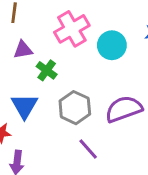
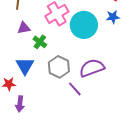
cyan circle: (112, 45) -> (84, 25), size x1.4
purple line: (88, 149) -> (75, 89), moved

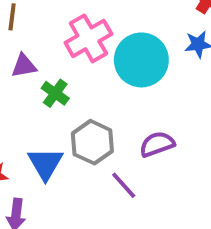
blue triangle: (25, 66) -> (45, 164), moved
purple semicircle: (92, 68) -> (157, 144), size x0.7

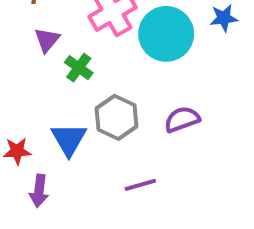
purple triangle: (24, 66) -> (47, 40), turned -40
purple line: (124, 185) -> (140, 185), moved, turned -64

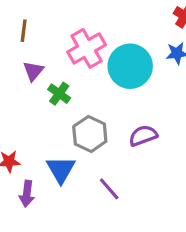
blue triangle: (69, 139) -> (61, 169), moved
purple line: (140, 185) -> (109, 189), turned 65

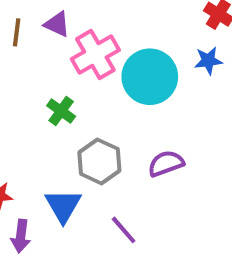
purple triangle: (33, 71) -> (57, 24), moved, turned -45

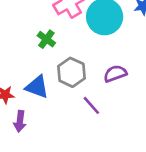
blue triangle: (63, 206) -> (37, 87), moved, turned -40
purple line: (124, 230) -> (91, 105), moved

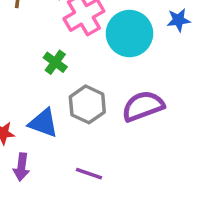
purple semicircle: (115, 74) -> (143, 106), size x1.4
purple line: (91, 105) -> (89, 174), moved, turned -30

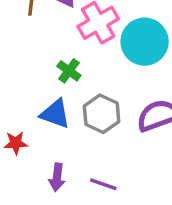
blue triangle: (43, 123) -> (55, 114), moved
purple arrow: (21, 167) -> (57, 177), moved

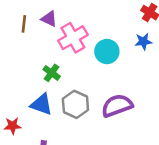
cyan circle: (145, 42) -> (107, 52), size x0.7

